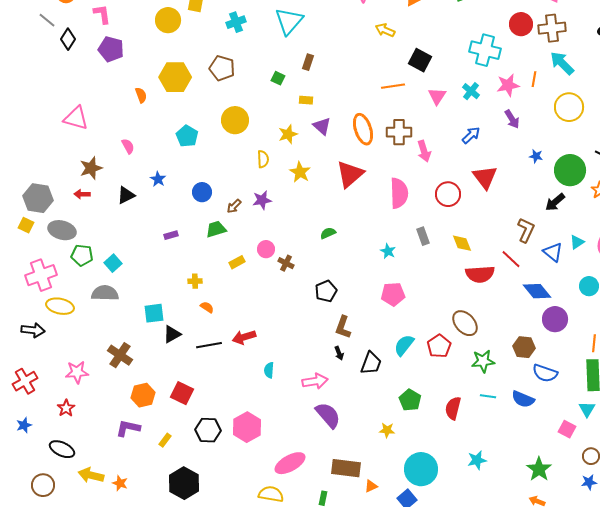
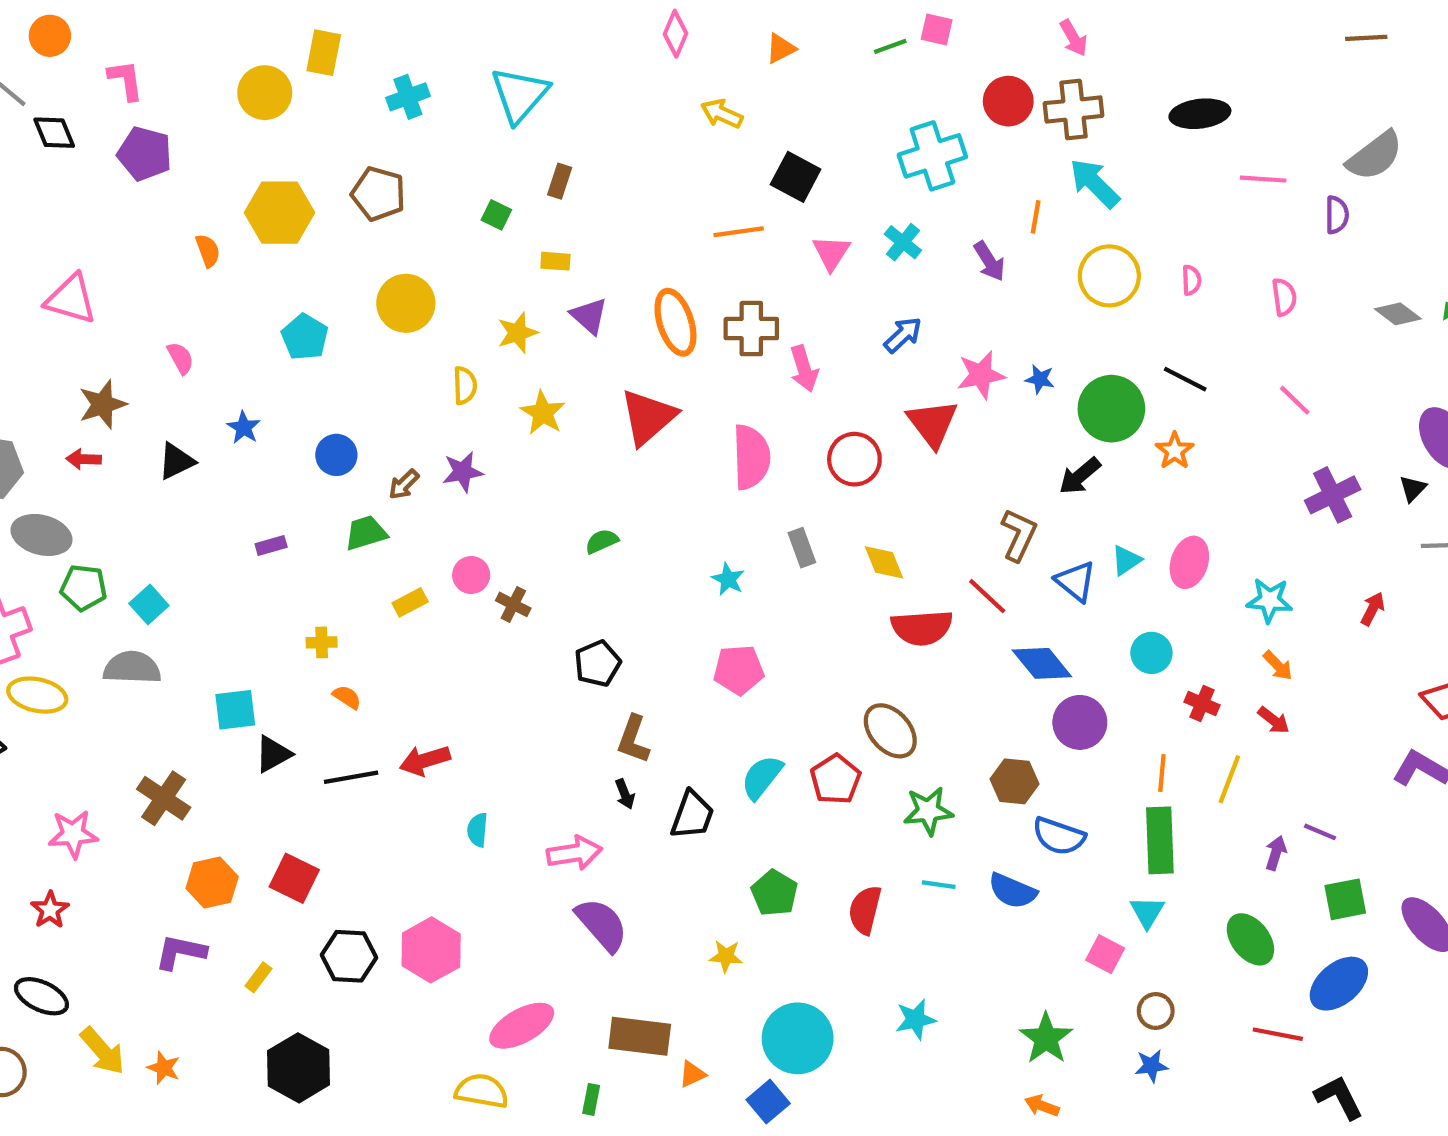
black diamond: (68, 39) -> (54, 133), turned -55
cyan cross: (485, 50) -> (932, 156), turned -32
pink star: (508, 85) -> (981, 375), moved
purple arrow: (512, 119) -> (989, 261), moved
yellow arrow: (91, 475) -> (103, 1051), turned -145

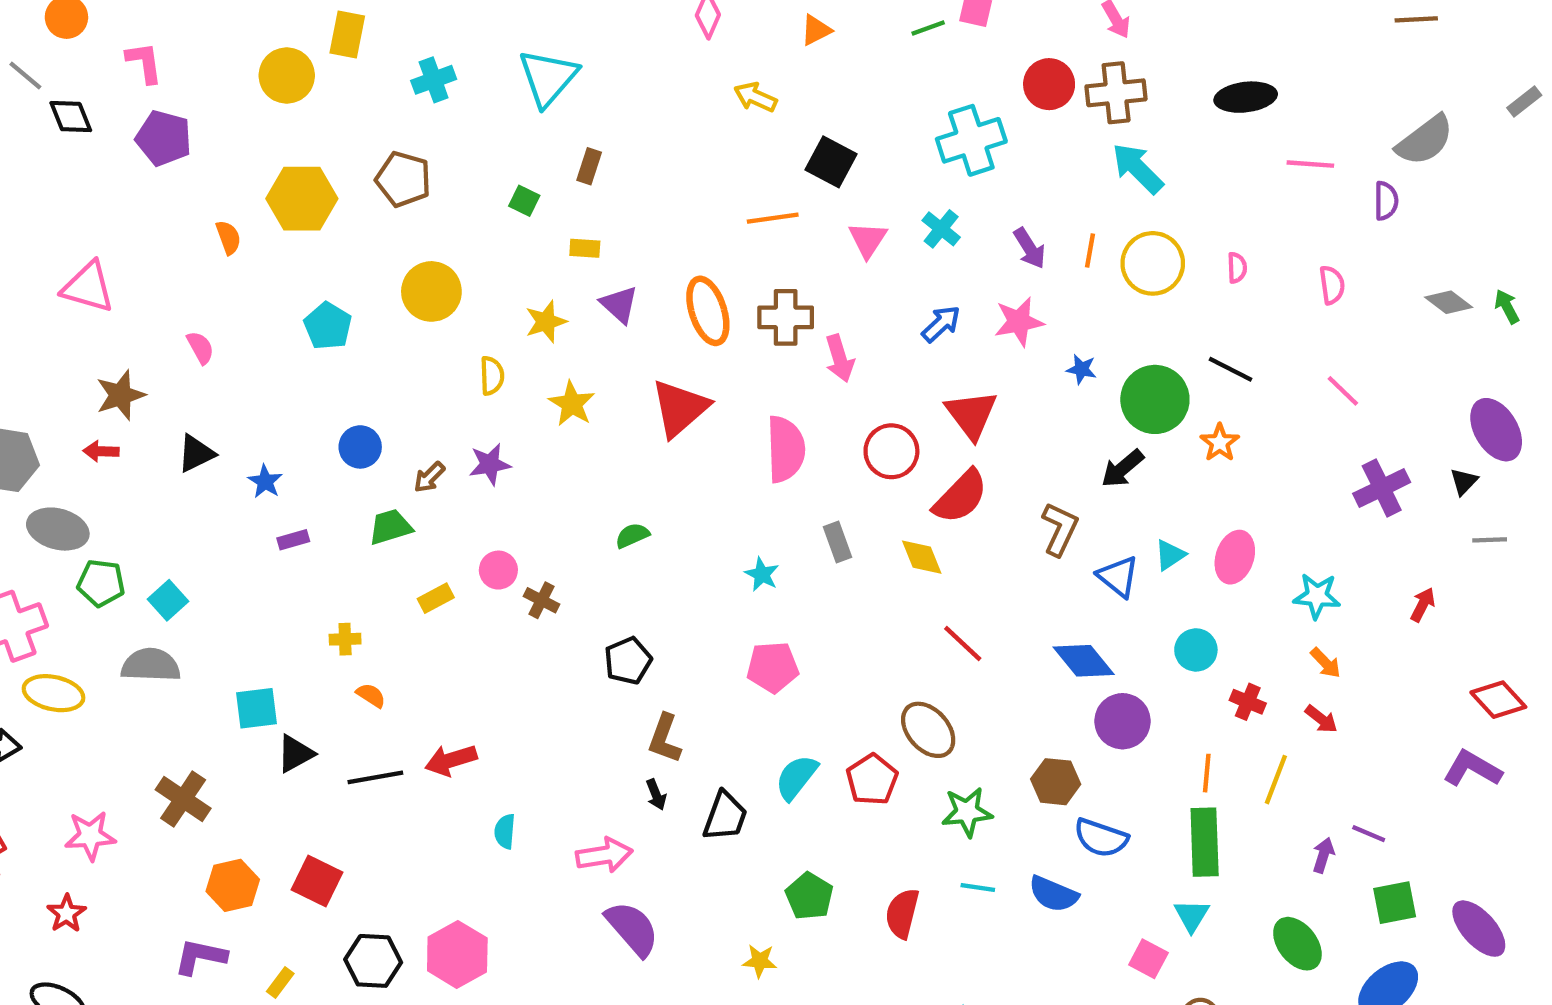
orange line: (1036, 217) -> (1090, 250), moved
pink star: (981, 375) -> (1019, 322), moved
blue star: (244, 428) -> (265, 482), moved
red line: (987, 596) -> (963, 643), moved
red semicircle: (922, 628) -> (961, 497), moved, turned -42

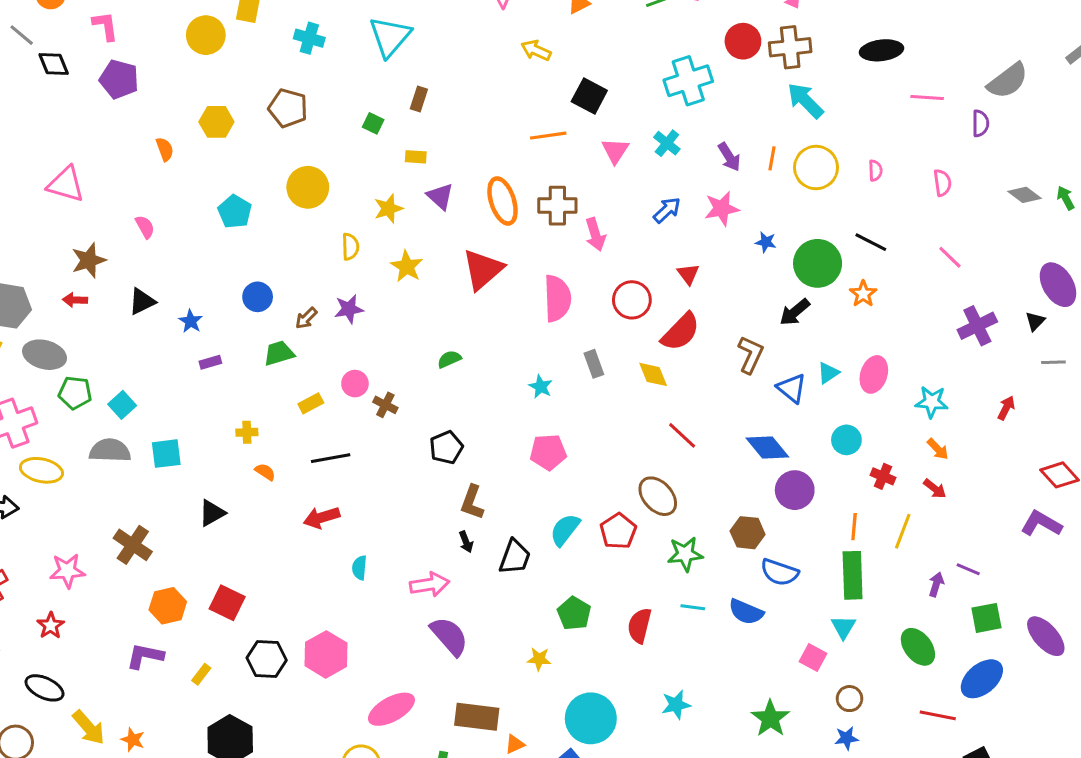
cyan cross: (434, 80) -> (309, 38), turned 36
yellow hexagon: (302, 199) -> (216, 122), size x0.7
red triangle: (971, 415) -> (688, 274), size x0.6
cyan square: (257, 708) -> (166, 454), moved
black line: (375, 777) -> (331, 458), moved

